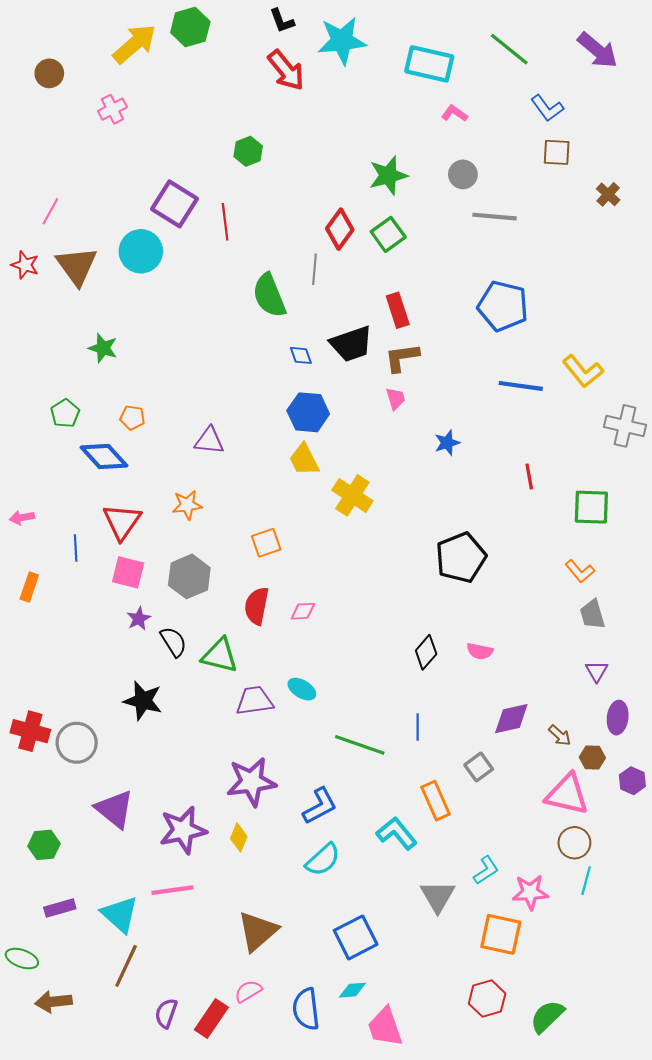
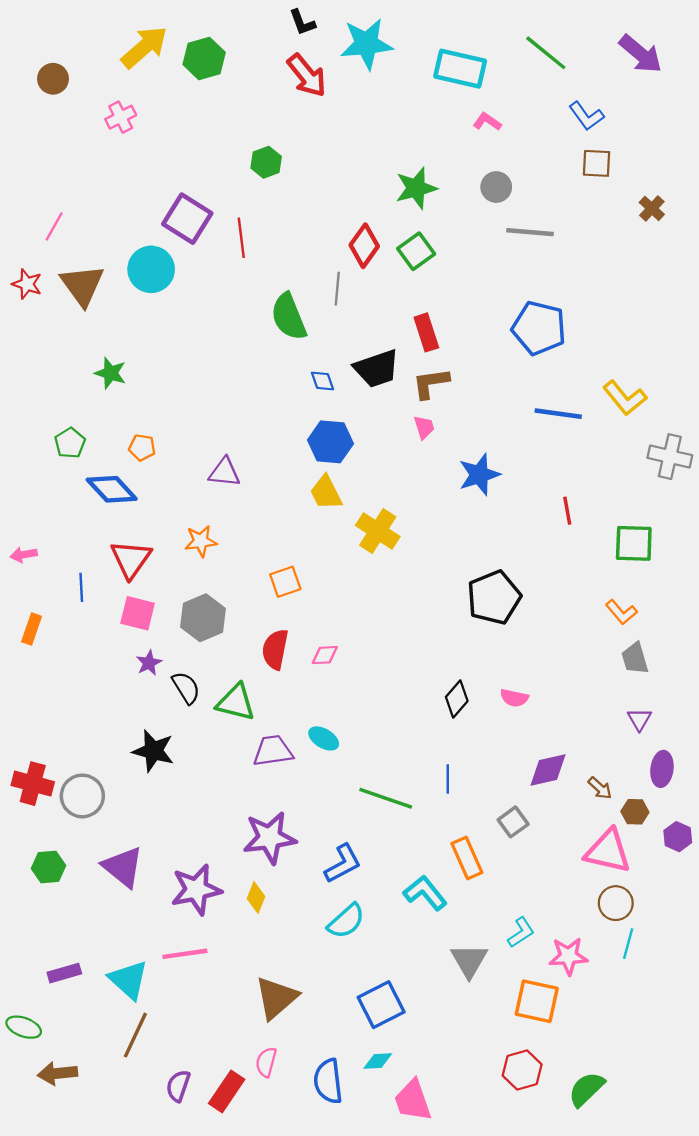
green hexagon: (190, 27) -> (204, 58), moved
blue star: (447, 443) -> (479, 475), size x1.5
green hexagon: (44, 845) -> (48, 867), moved
pink semicircle: (248, 991) -> (266, 1062), turned -44

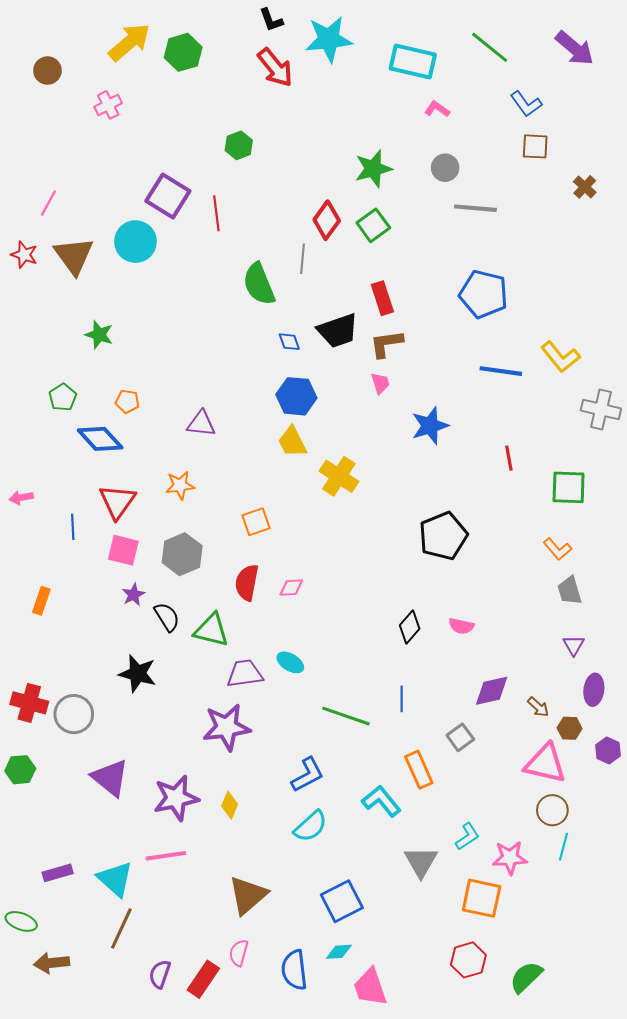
orange rectangle: (32, 629) -> (41, 601), moved
purple star: (270, 838) -> (227, 727), moved
green hexagon: (48, 867) -> (20, 770), moved

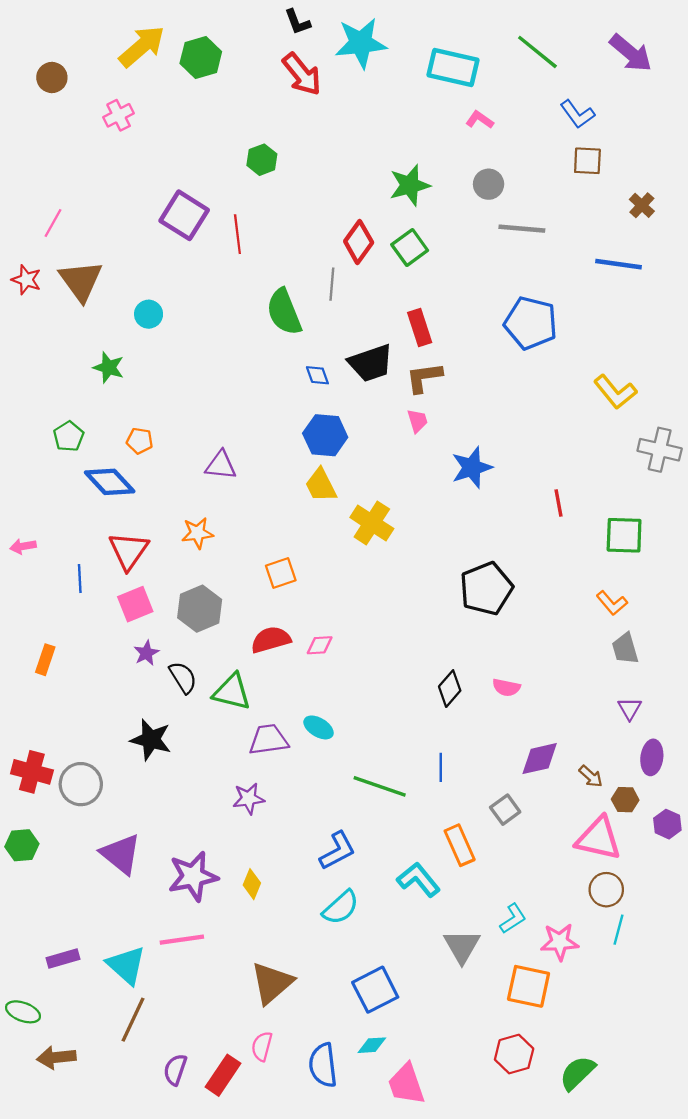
cyan circle: (136, 242) -> (149, 314), moved, size x0.6
blue line: (501, 371) -> (619, 264), moved
pink square: (123, 550) -> (135, 604), turned -36
red semicircle: (247, 583) -> (271, 640), turned 63
purple star: (227, 727) -> (249, 799), size x0.6

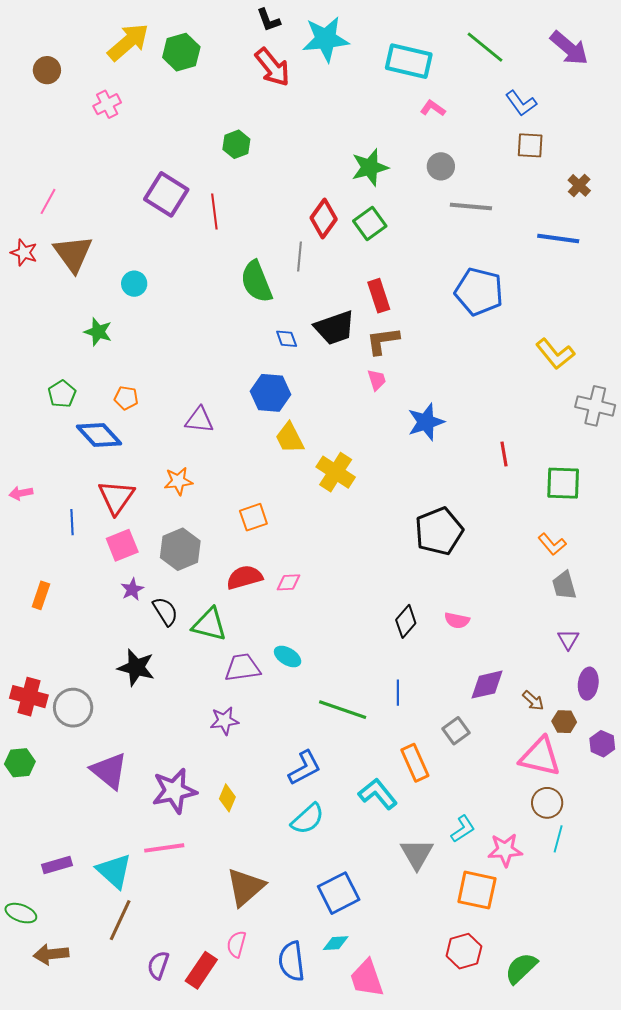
blue hexagon: (325, 435) -> (270, 393), moved

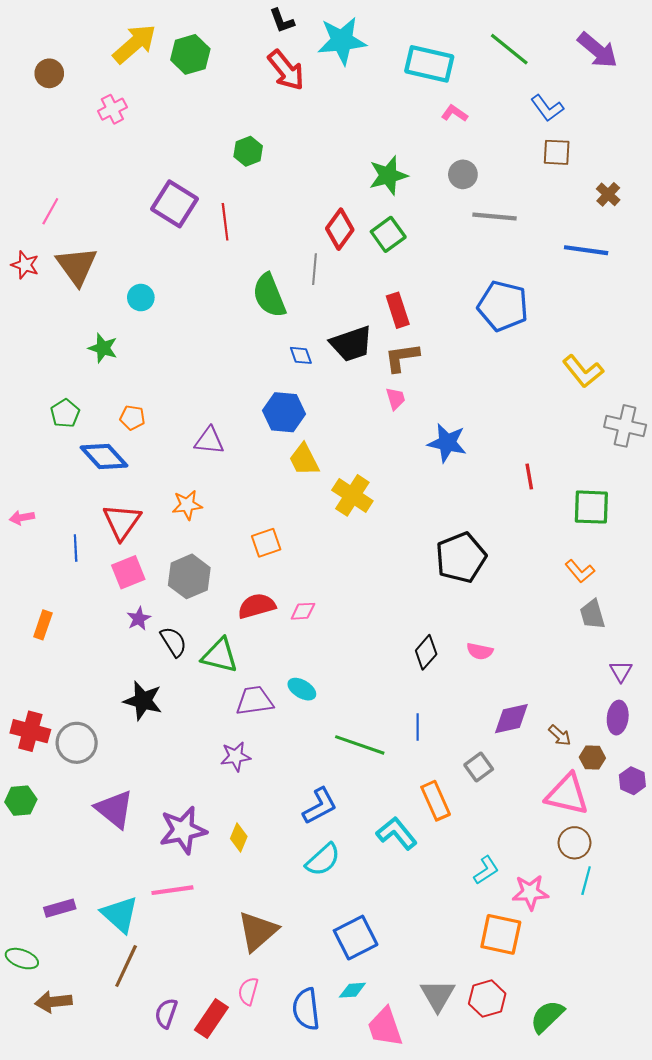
blue star: (426, 422) -> (447, 443), turned 30
purple triangle: (568, 639) -> (621, 671), moved
gray triangle: (417, 854) -> (438, 995), moved

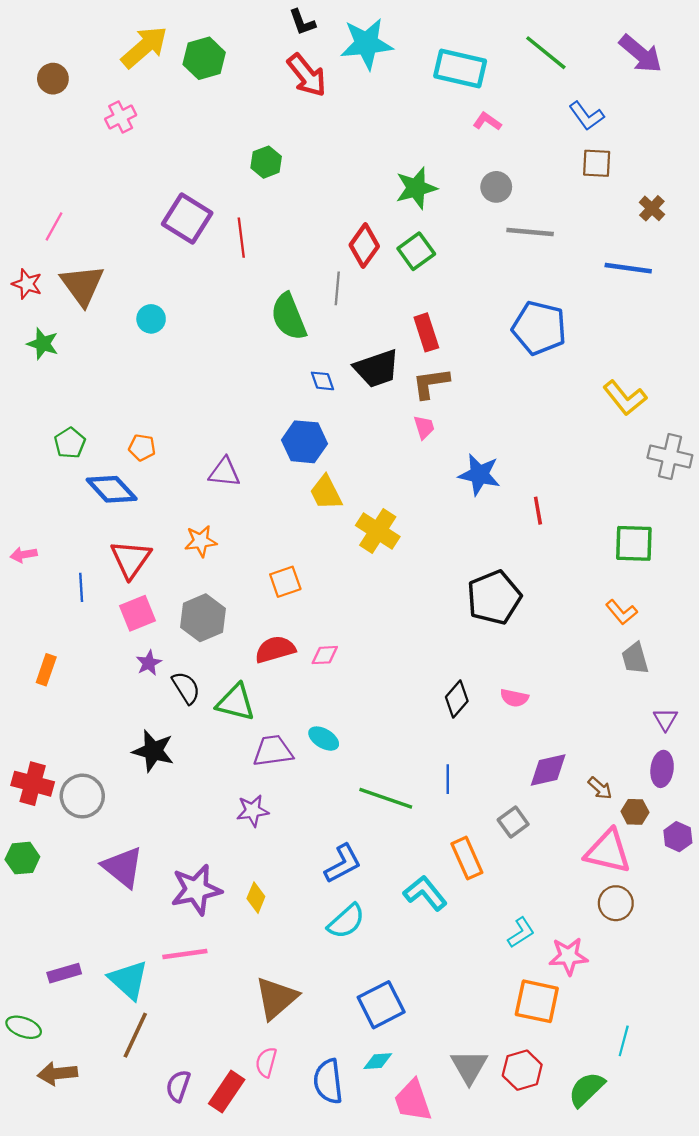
green star: (103, 348) -> (43, 344), moved
red line: (529, 476) -> (538, 511), moved
cyan line: (586, 881) -> (624, 1041), moved

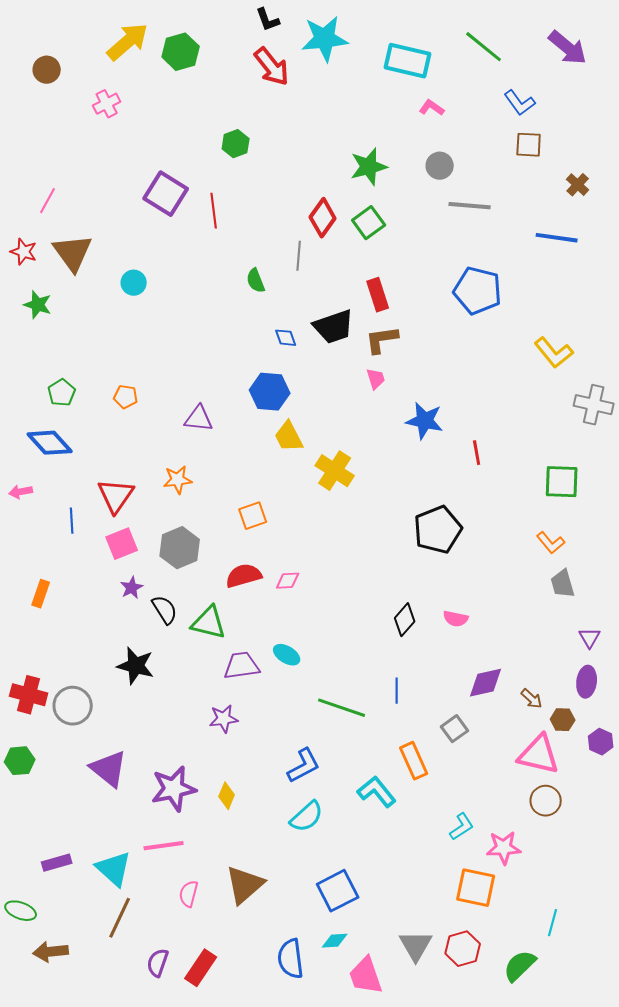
green semicircle: (289, 317) -> (256, 281), size x0.6
blue diamond: (112, 489) -> (50, 443), moved
pink semicircle: (266, 1062) -> (189, 894), moved

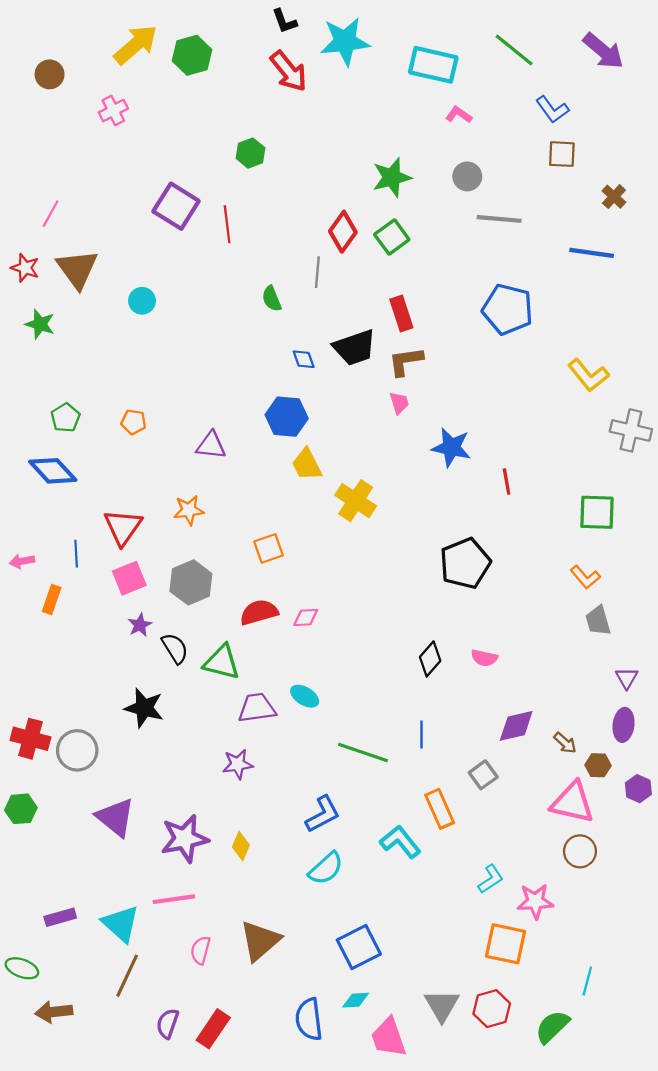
pink arrow: (21, 492) -> (22, 561), moved
orange rectangle: (41, 594) -> (52, 599), moved

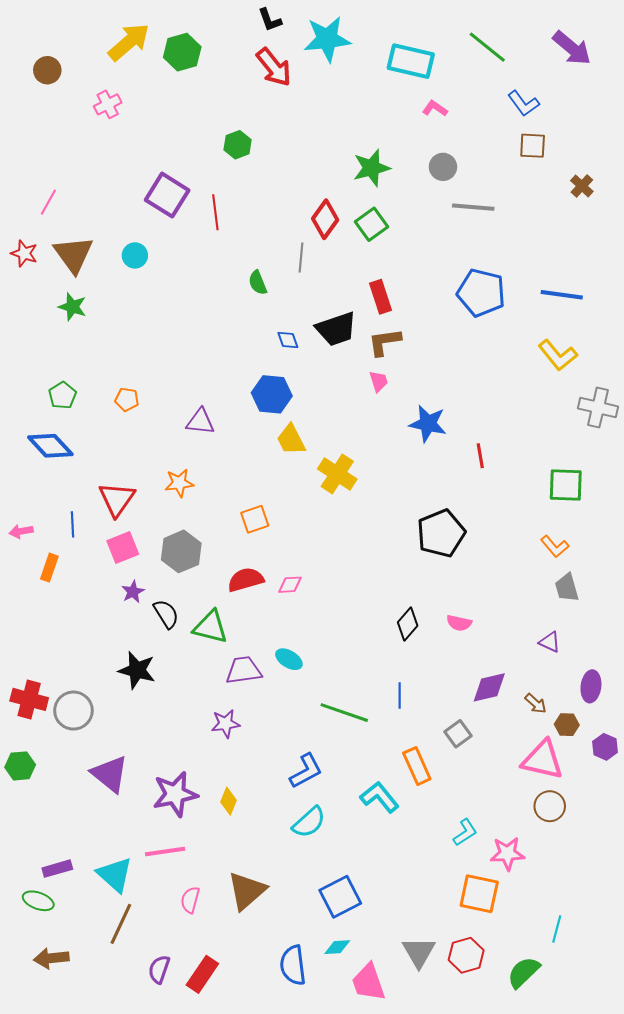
blue line: (592, 253) -> (562, 295), moved
cyan circle: (142, 301) -> (135, 255), moved
green star: (40, 324) -> (72, 307), moved
purple triangle: (627, 678) -> (550, 642), moved, turned -35
green ellipse: (22, 968) -> (38, 901), moved

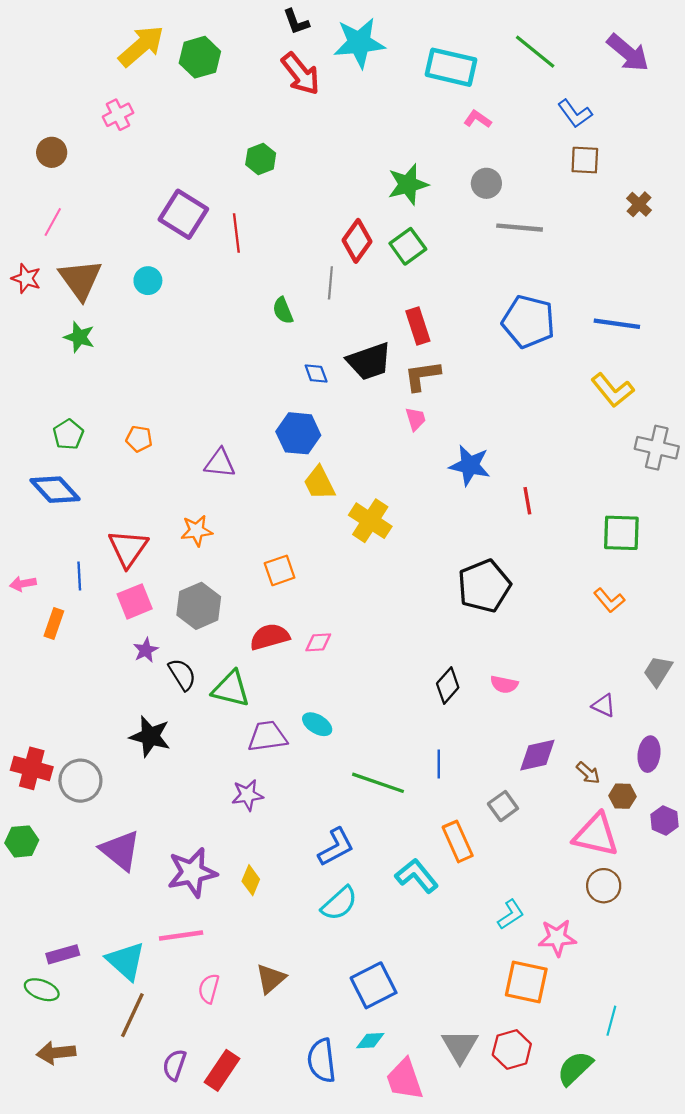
brown circle: (47, 70) -> (52, 152), moved
gray trapezoid: (567, 588) -> (658, 671), moved, turned 48
brown triangle: (247, 891) -> (271, 979), size x0.7

